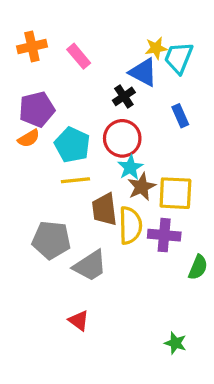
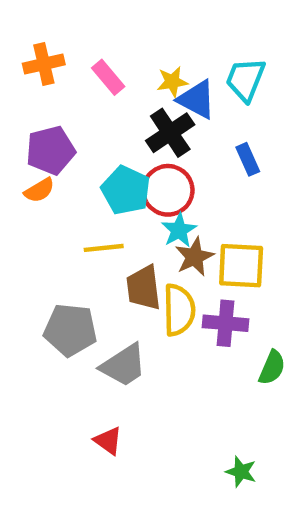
yellow star: (156, 48) -> (172, 82), moved
black cross: (124, 96) -> (170, 133), size x1.5
cyan pentagon: (72, 145) -> (126, 190), moved

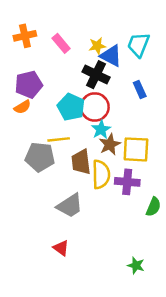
black cross: (170, 133) -> (96, 75), turned -30
gray pentagon: (70, 330) -> (40, 157), moved

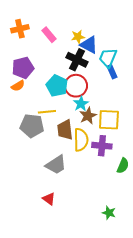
cyan trapezoid: (138, 45) -> (108, 58), moved

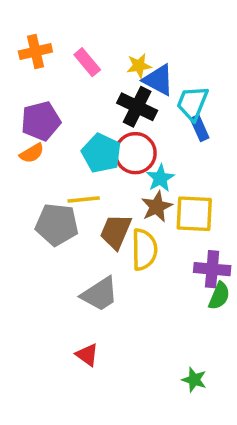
cyan star: (81, 104) -> (160, 178), moved
brown trapezoid: (65, 130) -> (116, 232), turned 30
purple cross: (102, 146) -> (212, 269), moved

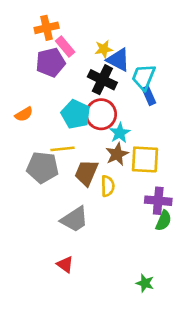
orange cross: (35, 51) -> (47, 28), moved
purple pentagon: (41, 121) -> (51, 62), moved
yellow semicircle: (144, 249) -> (108, 186), size x0.7

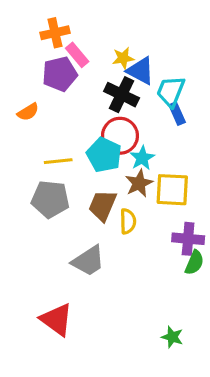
orange semicircle: (24, 114) -> (28, 112), moved
cyan pentagon: (76, 114) -> (104, 155), moved
yellow line: (62, 149) -> (58, 161), moved
red triangle: (65, 265) -> (57, 320), moved, size x1.6

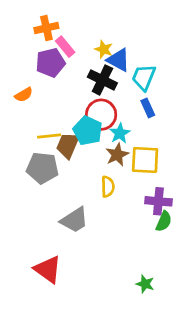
yellow star: (123, 58) -> (104, 49), turned 30
blue rectangle: (177, 114) -> (148, 108), moved
brown trapezoid: (103, 206) -> (68, 145), moved

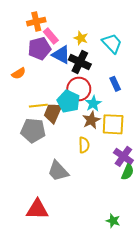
blue triangle: (118, 60) -> (61, 55), moved
cyan trapezoid: (144, 77) -> (112, 43), moved, turned 115
purple cross: (158, 201) -> (123, 156), turned 30
gray trapezoid: (74, 220) -> (58, 171), turned 80
red triangle: (48, 269) -> (37, 209), turned -35

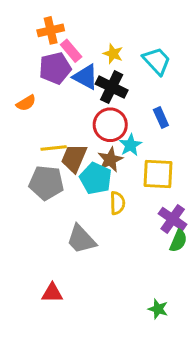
cyan pentagon: (68, 101) -> (96, 178), moved
brown star: (91, 120) -> (110, 160), moved
red triangle: (37, 209) -> (52, 293), size x0.7

